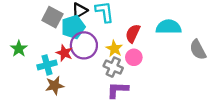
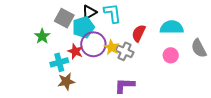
green star: (19, 49) -> (42, 36), moved
yellow star: (114, 49) -> (111, 47), moved
pink circle: (134, 57) -> (171, 55), moved
gray cross: (113, 67) -> (125, 51), moved

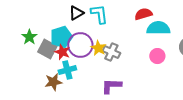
gray square: (64, 18) -> (47, 49), moved
cyan pentagon: (83, 27) -> (61, 37), moved
red semicircle: (139, 33) -> (143, 14), moved, turned 48
cyan cross: (59, 62) -> (67, 70), moved

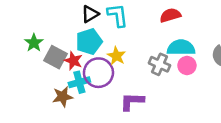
cyan semicircle: (158, 28) -> (181, 48), moved
cyan pentagon: (61, 37) -> (89, 42), moved
purple circle: (80, 45) -> (98, 73), moved
gray cross: (111, 52) -> (159, 64), moved

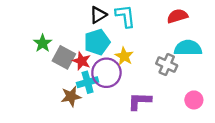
pink circle: (187, 65) -> (194, 100), moved

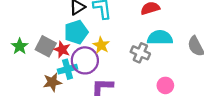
green star: (43, 43) -> (20, 46), moved
purple L-shape: (140, 101) -> (102, 87), moved

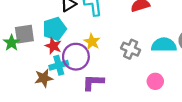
cyan pentagon: (76, 32) -> (54, 29), moved
cyan semicircle: (160, 38) -> (164, 45), moved
gray square: (46, 46) -> (24, 34), moved, turned -36

